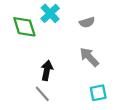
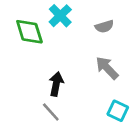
cyan square: (98, 93) -> (118, 111), turned 36

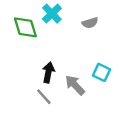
gray arrow: (107, 68) -> (75, 85), moved
cyan square: (118, 111) -> (102, 72), moved

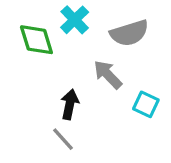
gray semicircle: (90, 23) -> (129, 33), size x1.6
gray arrow: (75, 85) -> (108, 75), moved

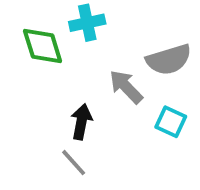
cyan cross: (75, 20) -> (87, 23), turned 32
gray semicircle: (129, 33) -> (169, 60), moved

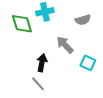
gray semicircle: (169, 60) -> (83, 20), moved, size x0.7

